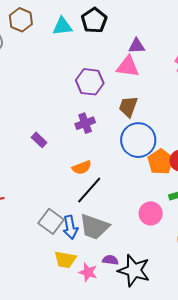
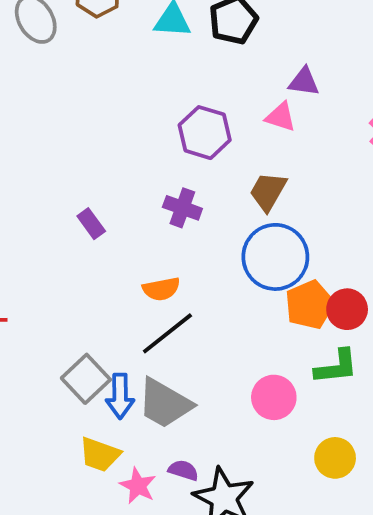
pink triangle: (128, 67) -> (281, 117), size x0.7
purple cross: (85, 123) -> (182, 208), turned 30

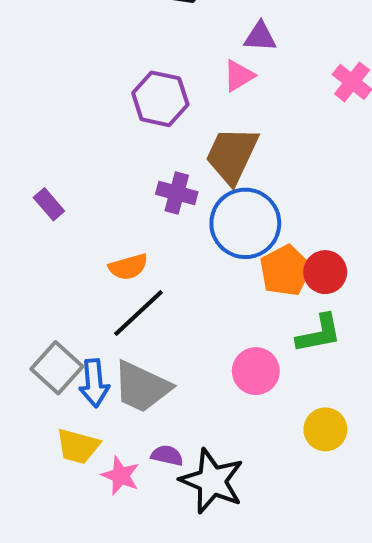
pink triangle: (281, 117) -> (239, 76), turned -44
brown trapezoid: (268, 191) -> (232, 155), size x1.4
purple cross: (182, 208) -> (177, 193), moved

